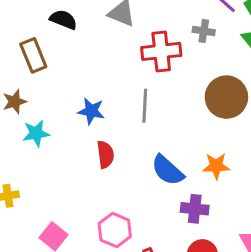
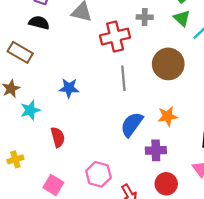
brown rectangle: (33, 55) -> (20, 52), turned -30
gray line: (145, 106) -> (123, 78), moved
red semicircle: (105, 155) -> (58, 137), moved
blue semicircle: (168, 170) -> (132, 124), turned 92

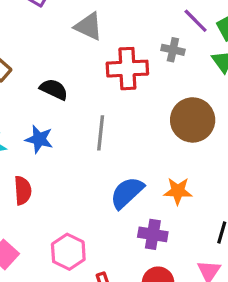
black semicircle: (39, 23) -> (54, 89), moved
gray line: (123, 78) -> (101, 133), moved
blue star: (69, 88) -> (39, 139), moved

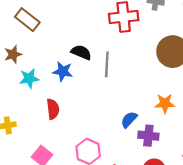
black semicircle: (54, 89) -> (81, 52), moved
blue semicircle: (127, 193) -> (129, 120), moved, size x0.7

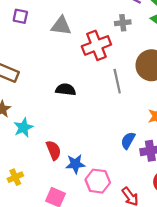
gray line: (107, 64) -> (117, 81), moved
blue star: (63, 71) -> (75, 164), moved

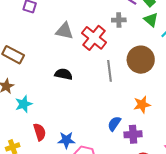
gray triangle: (61, 26) -> (64, 31), moved
red cross: (96, 45) -> (94, 38), turned -35
red semicircle: (54, 150) -> (40, 132), moved

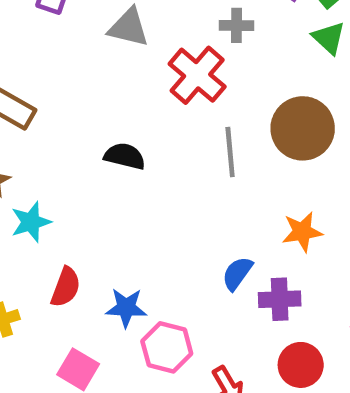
gray cross: (119, 20) -> (237, 25), moved
gray triangle: (64, 31) -> (129, 27), moved
red semicircle: (40, 132) -> (66, 287), turned 36

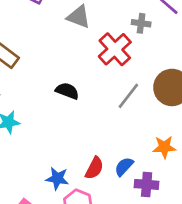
gray line: (230, 152) -> (128, 96), turned 36
red semicircle: (66, 287) -> (94, 168), moved

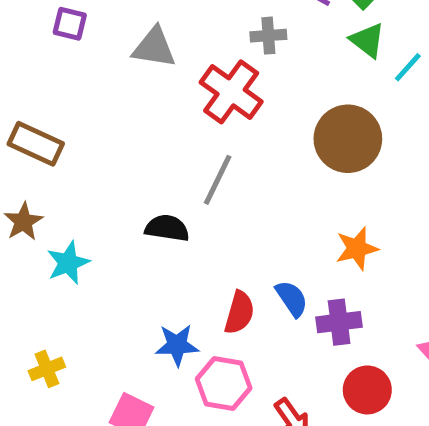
black semicircle: (67, 91) -> (167, 228), moved
gray line: (128, 96) -> (218, 180), moved
blue semicircle: (124, 167) -> (292, 299), turned 115

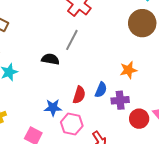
brown circle: (348, 139) -> (142, 23), moved
blue semicircle: (292, 299) -> (101, 90), turned 56
red circle: (367, 390) -> (139, 119), moved

